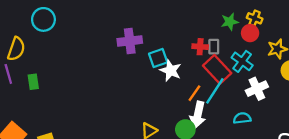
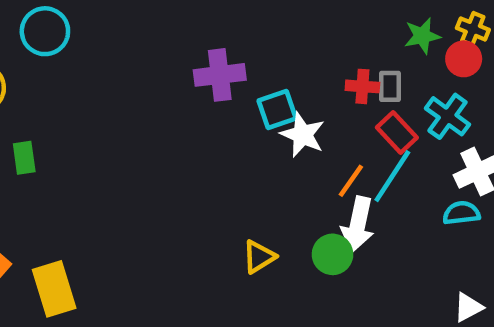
red rectangle: (217, 69) -> (397, 132), size x0.7
cyan semicircle: (242, 118) -> (461, 213), moved

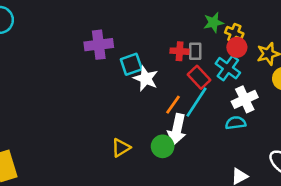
yellow cross: (473, 29) -> (234, 33), moved
red circle: (464, 59) -> (237, 47), moved

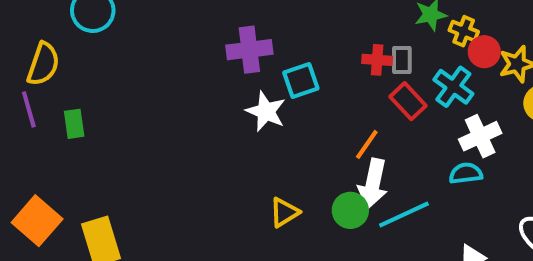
red circle: (237, 47) -> (484, 52), moved
white star: (146, 79) -> (266, 111), moved
cyan line: (196, 102) -> (404, 214), moved, turned 32

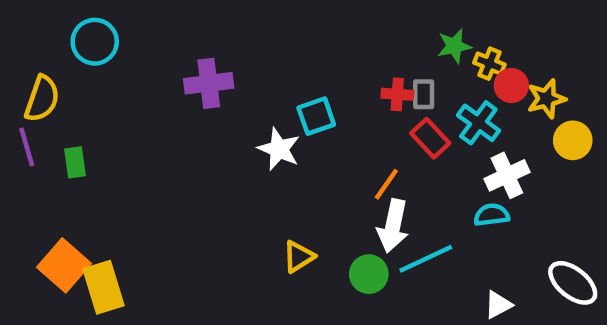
purple cross: (249, 50) -> (209, 83), moved
green circle: (350, 210) -> (369, 274), moved
orange square: (37, 221) -> (64, 265), moved

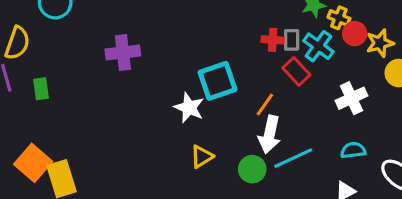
purple cross: (209, 83) -> (123, 52), moved
cyan square: (316, 116) -> (218, 81), moved, size x1.4
cyan cross: (478, 123) -> (318, 46), moved
white star: (279, 149) -> (189, 108), moved
cyan semicircle: (492, 215) -> (353, 150), moved

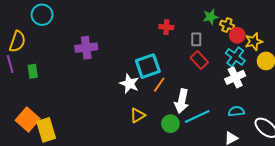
red cross: (273, 40) -> (166, 27), moved
cyan cross: (318, 46) -> (235, 57), moved
orange line: (265, 105) -> (159, 85), moved

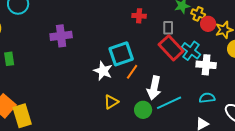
cyan cross: (235, 57) -> (191, 51), moved
red rectangle: (199, 60) -> (171, 48), size x1.4
white cross: (235, 77) -> (206, 65), turned 30

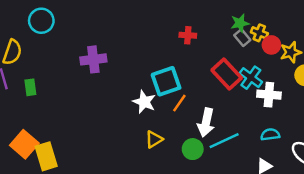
gray rectangle: (168, 28) -> (242, 38), moved, turned -40

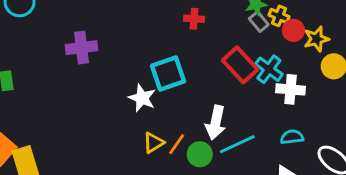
orange line: (179, 103) -> (177, 144), moved

